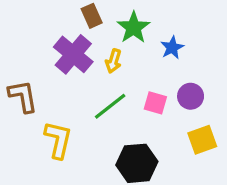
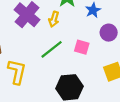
purple circle: (191, 96) -> (109, 33), moved

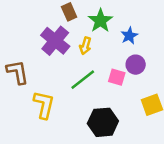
purple circle: (109, 33) -> (136, 65), moved

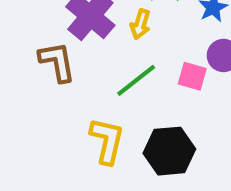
brown L-shape: (18, 72) -> (57, 62), moved
yellow L-shape: (44, 105) -> (107, 141), moved

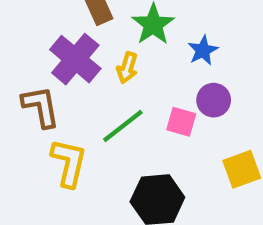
yellow L-shape: (107, 141) -> (69, 163), moved

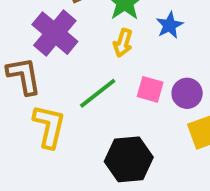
yellow arrow: (127, 68) -> (123, 43), moved
purple circle: (214, 100) -> (187, 93), moved

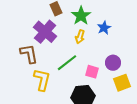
pink square: (150, 89) -> (92, 72), moved

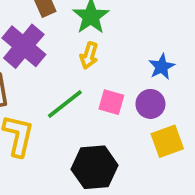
blue star: (104, 28) -> (162, 67), moved
pink square: (92, 72) -> (111, 102), moved

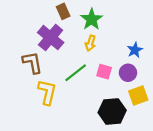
black hexagon: (95, 167) -> (112, 111), moved

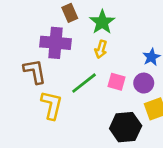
purple cross: (51, 37) -> (56, 43), turned -35

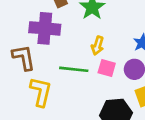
yellow arrow: (101, 49) -> (97, 46), moved
green line: (84, 83) -> (74, 69), turned 44

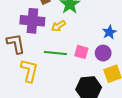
yellow arrow: (97, 46) -> (58, 26), moved, turned 40

